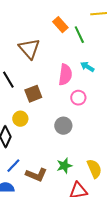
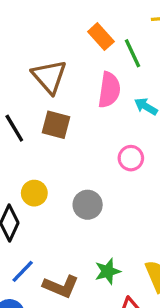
pink semicircle: (65, 75) -> (109, 90), moved
brown square: (33, 94) -> (56, 125), moved, turned 36
gray circle: (63, 126) -> (88, 205), moved

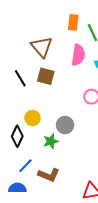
orange rectangle: (101, 37) -> (73, 22), turned 49
green star: (108, 271) -> (51, 141), moved

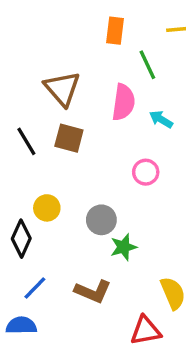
orange rectangle: (73, 22) -> (115, 31), moved
green star: (51, 141) -> (124, 247), moved
brown L-shape: (49, 175) -> (93, 291), moved

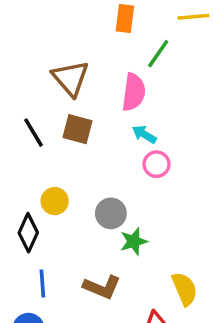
green line: (147, 65) -> (158, 54), turned 60
cyan arrow: (161, 119) -> (144, 134), moved
blue line: (35, 288) -> (42, 284), turned -48

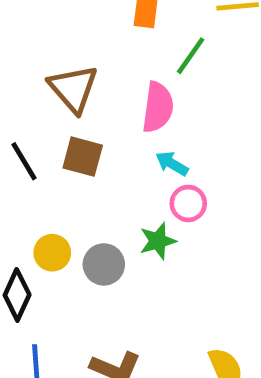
gray circle: (111, 213) -> (104, 264), moved
green star: (134, 241) -> (158, 241), moved

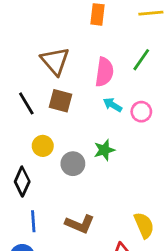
green line: (191, 56) -> (141, 60), moved
pink circle: (188, 203) -> (141, 112), moved
yellow circle: (52, 253) -> (43, 146), moved

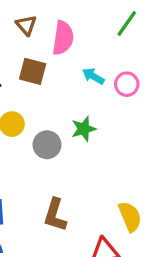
brown triangle: (55, 61) -> (26, 25), size x0.6
pink semicircle: (104, 72) -> (63, 38), moved
brown L-shape: (80, 224) -> (55, 215), turned 84

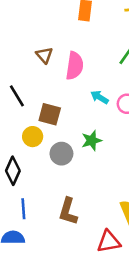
brown square: (33, 71) -> (50, 114), moved

